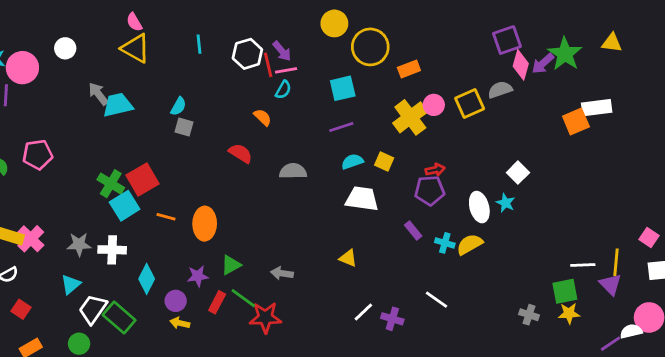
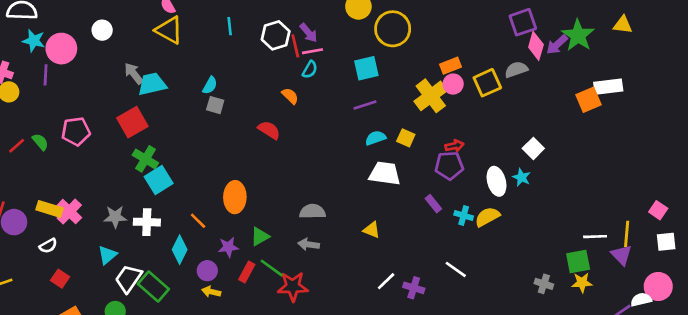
orange rectangle: (409, 69) -> (450, 66), moved
gray semicircle: (293, 171) -> (312, 212), moved
red square: (143, 179) -> (132, 122), moved
orange line: (166, 217) -> (198, 221), moved, turned 30

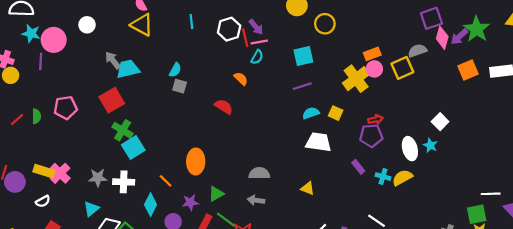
yellow circle: (393, 29) -> (325, 24), size x0.7
gray semicircle: (516, 70) -> (417, 51), moved
orange square: (589, 100) -> (468, 70), moved
green semicircle: (40, 142) -> (36, 116), turned 40

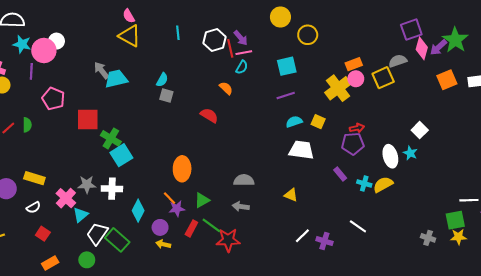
white circle: (87, 25) -> (56, 41), moved
red square: (112, 100) -> (88, 120), moved, turned 30
pink pentagon: (65, 108) -> (53, 99), moved, turned 30
pink cross: (60, 173) -> (66, 198), moved
orange line: (166, 181) -> (169, 198), moved

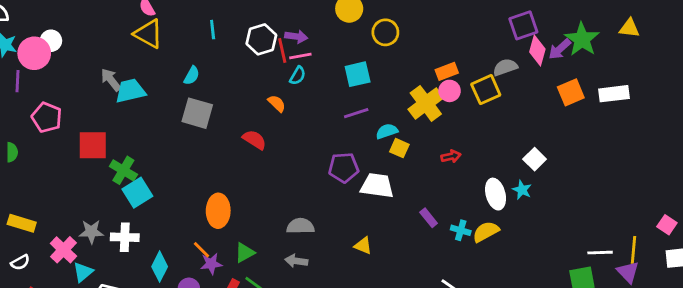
purple arrow: (241, 38) -> (296, 37), turned -42
cyan semicircle: (162, 80) -> (192, 76), moved
gray square: (166, 96) -> (197, 113), size x1.6
cyan semicircle: (294, 122) -> (387, 131), moved
purple pentagon: (353, 144) -> (344, 168), moved

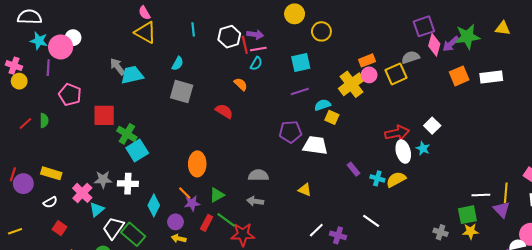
green star: (582, 39) -> (467, 37), turned 30
red arrow: (451, 156) -> (397, 133), moved, size x1.6

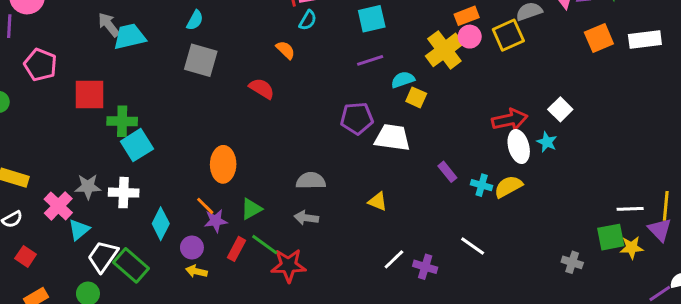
green cross: (127, 134) -> (122, 121), turned -30
yellow star: (471, 231) -> (632, 248), moved

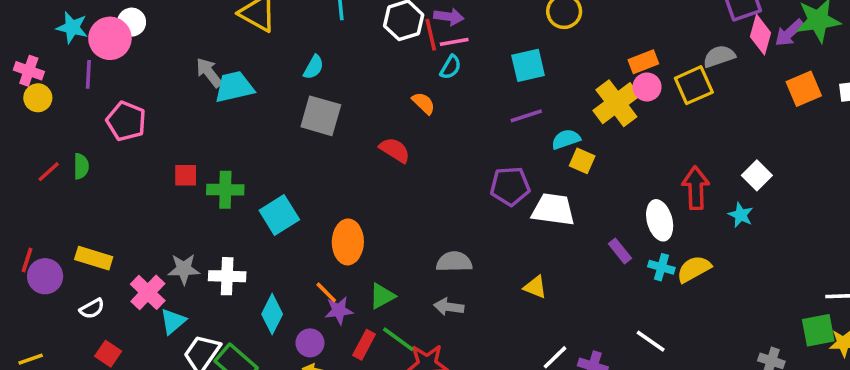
red square: (89, 95) -> (186, 175), moved, size x0.6
red arrow: (510, 120) -> (696, 188), turned -80
cyan square: (137, 145) -> (279, 215), moved
white ellipse: (519, 147) -> (660, 220), moved

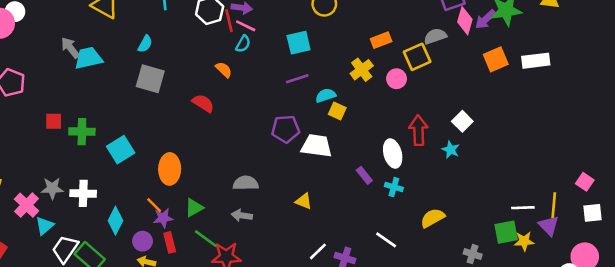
pink line: (454, 42) -> (246, 26), turned 36
pink circle: (647, 87) -> (397, 79), moved
yellow cross: (616, 103) -> (362, 70), size x0.7
yellow semicircle: (694, 269) -> (433, 218), moved
red rectangle: (364, 345) -> (170, 242), moved, turned -42

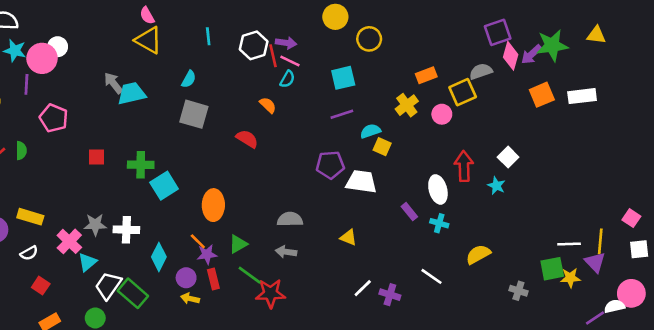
green cross: (82, 132) -> (141, 165), moved

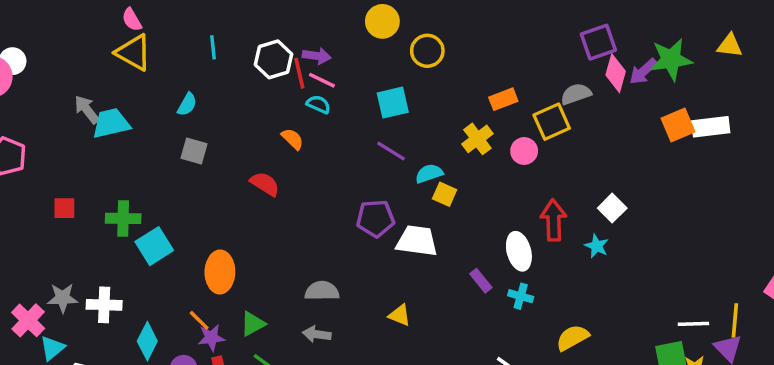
cyan semicircle: (287, 79) -> (318, 104), turned -96
orange square: (542, 95) -> (678, 125), moved
gray square: (194, 114) -> (194, 151), size x0.7
purple line: (342, 114) -> (391, 151), turned 50

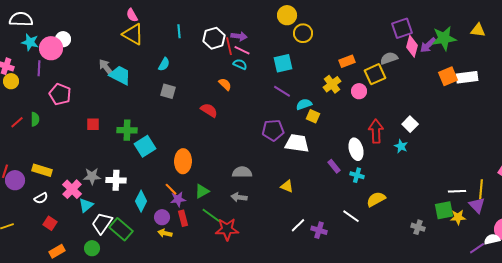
yellow circle: (382, 21) -> (287, 15), moved
cyan trapezoid: (111, 123) -> (120, 75), turned 40
yellow semicircle: (572, 338) -> (376, 199), moved

